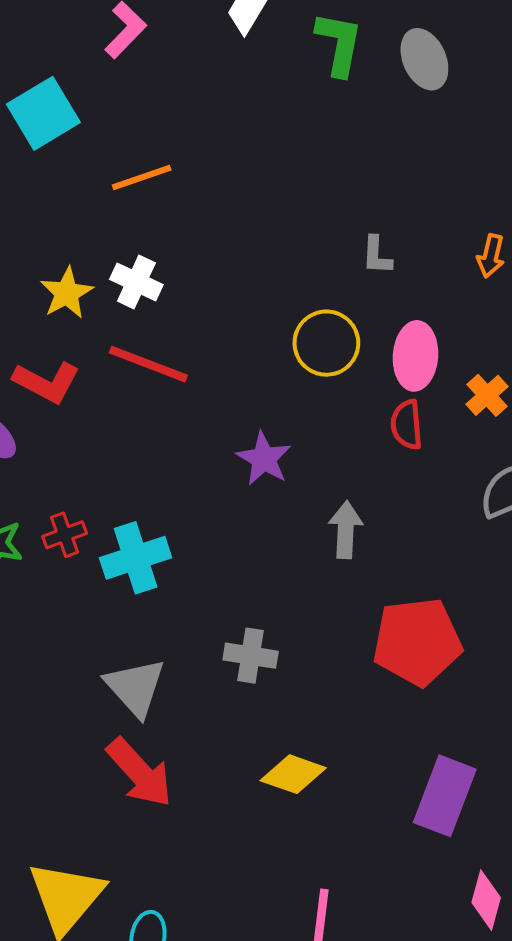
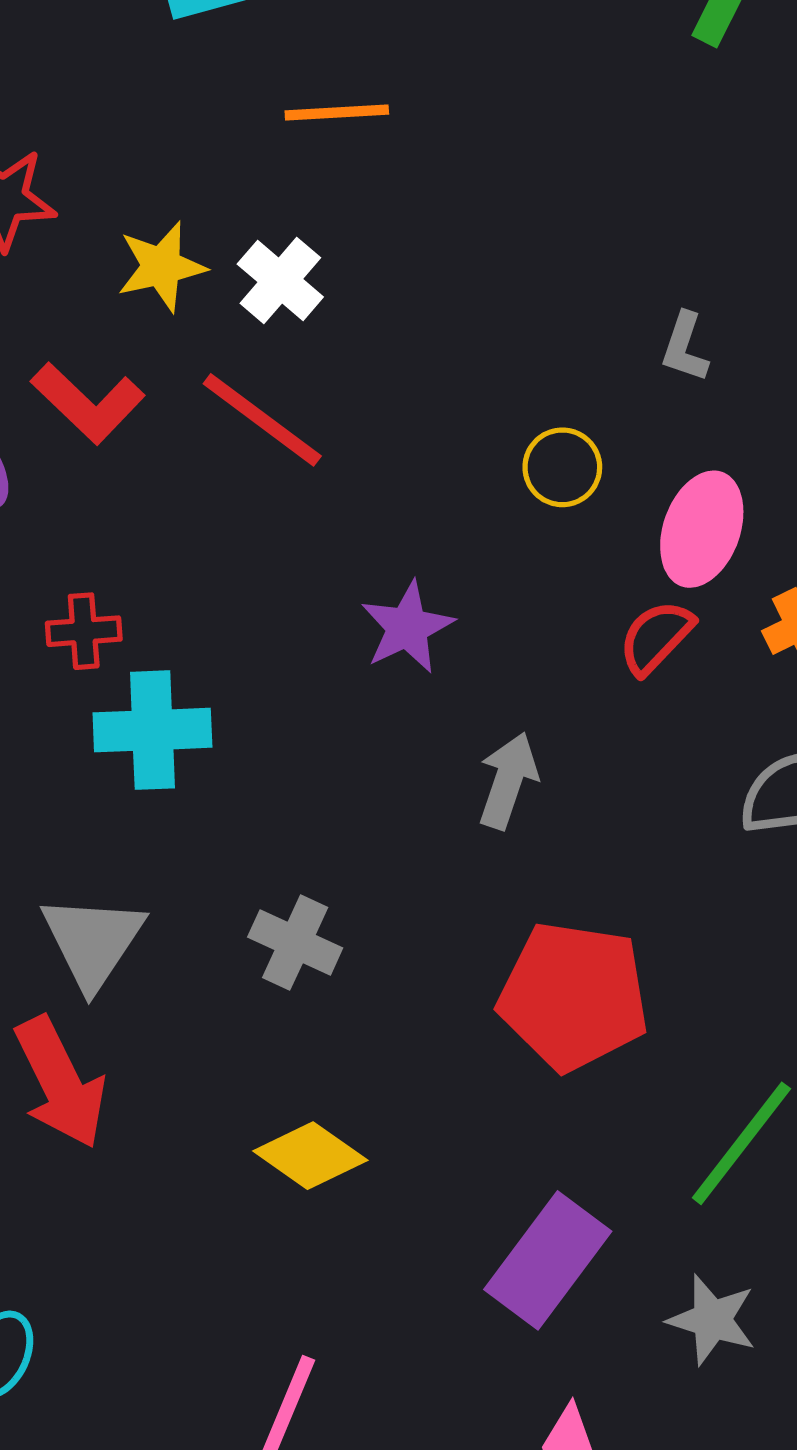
yellow circle: (326, 343) -> (562, 467), size x0.7
red semicircle: (407, 425) -> (656, 637), turned 33
red cross: (65, 535) -> (84, 631), moved

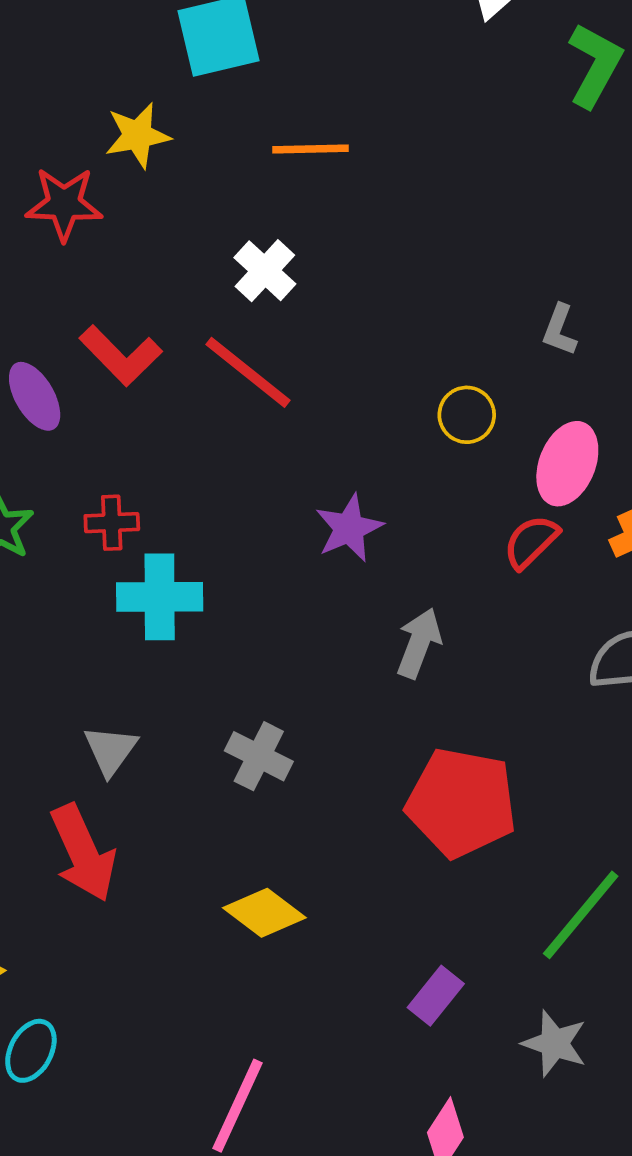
yellow star: (161, 267) -> (138, 135), moved
gray triangle: (93, 941) -> (110, 750), size x0.7
purple rectangle: (548, 1260) -> (436, 996), size x0.6

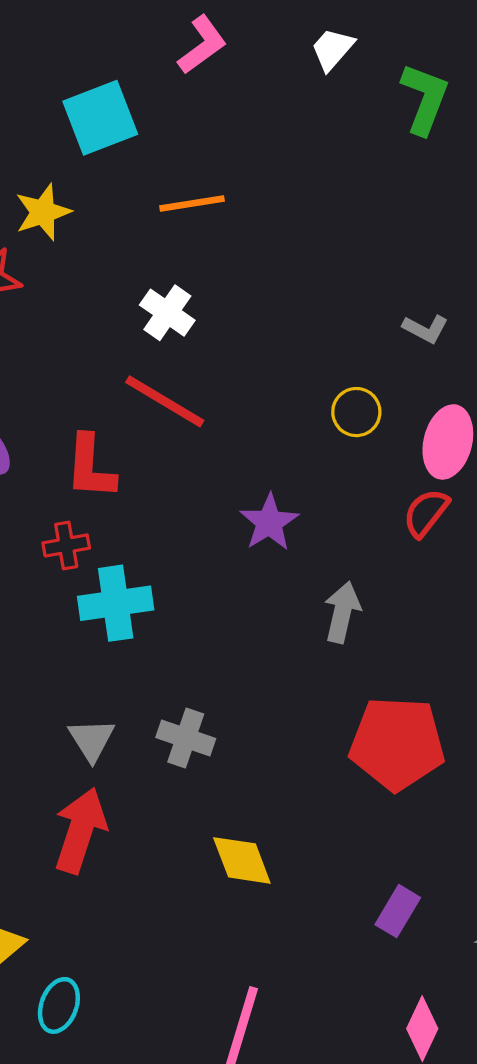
gray L-shape: (560, 330) -> (426, 329), turned -75
red L-shape: (121, 355) -> (90, 467), moved, turned 56
gray cross: (259, 756) -> (186, 738), moved
red arrow: (83, 853) -> (80, 831), turned -130
yellow diamond: (264, 913) -> (242, 860), turned 40

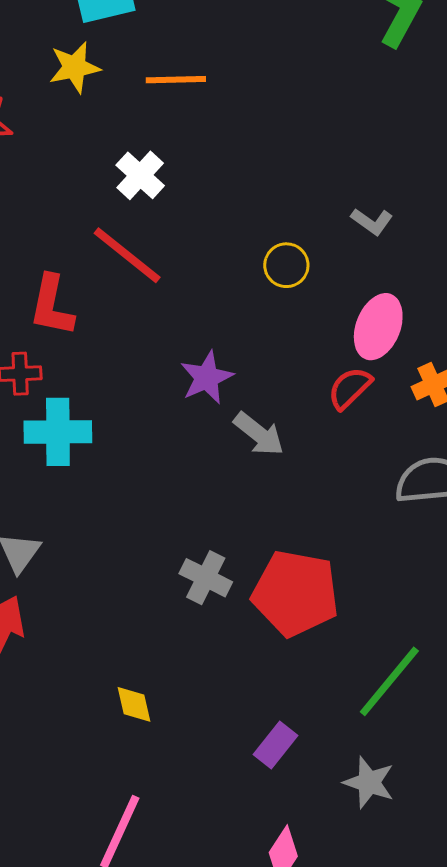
yellow star: (43, 212) -> (75, 67), moved
yellow circle: (356, 412) -> (286, 265), moved
gray arrow: (342, 612) -> (259, 434), moved, turned 108
gray cross: (186, 738) -> (206, 578), moved
yellow diamond: (242, 860) -> (134, 704), moved, size x0.7

